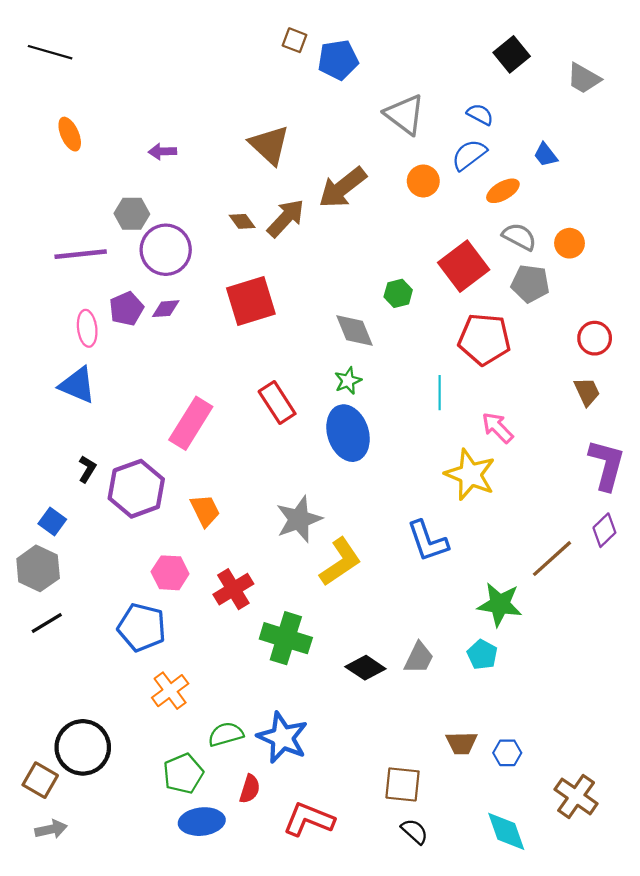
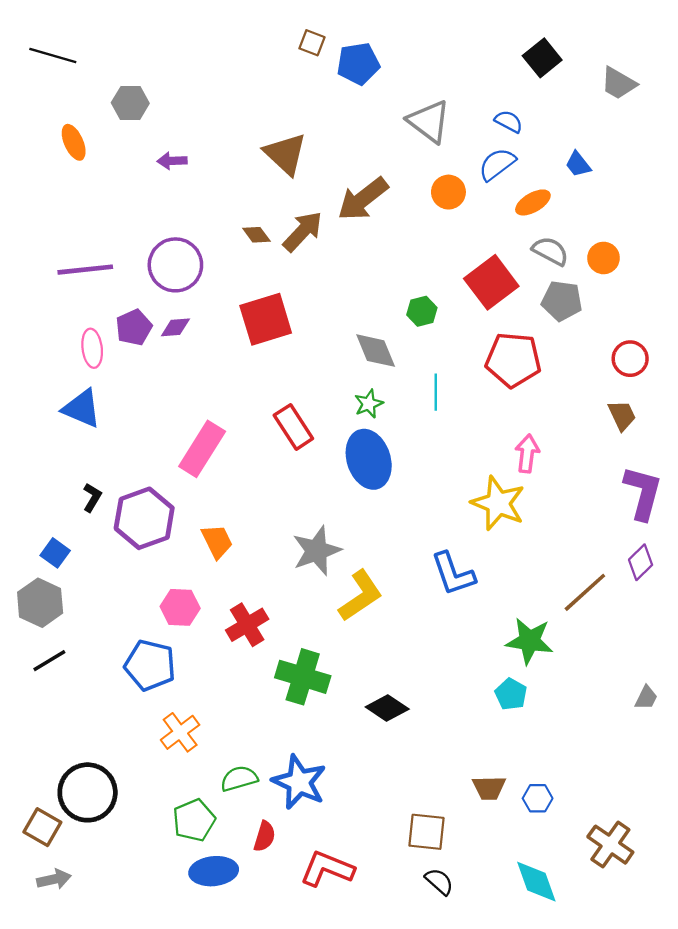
gray hexagon: (132, 214) -> (130, 103), moved
cyan line: (440, 393) -> (436, 392), moved
pink arrow: (497, 428) -> (527, 453), turned 52
gray trapezoid: (419, 658) -> (646, 698), moved, size x0.7

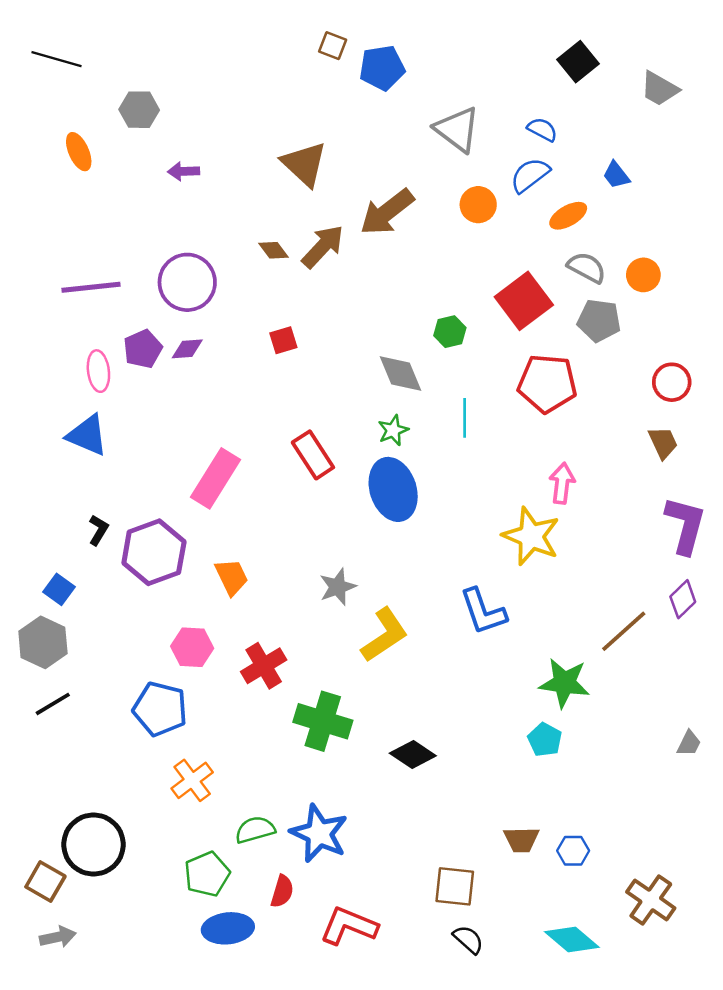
red square: (266, 319) -> (283, 340), size x0.5
gray star: (317, 551) -> (338, 587), size x0.7
cyan diamond: (536, 882) -> (572, 939), turned -30

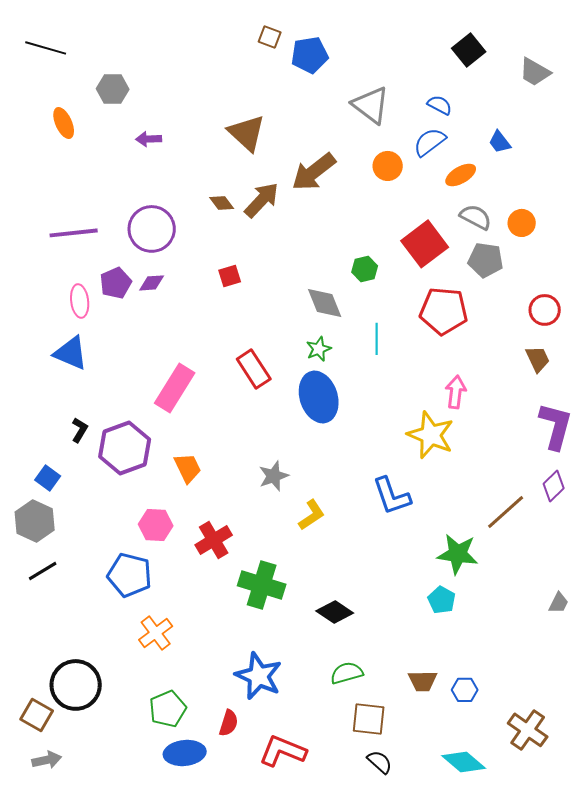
yellow L-shape: (384, 635) -> (312, 515), size x0.7
green semicircle: (255, 830) -> (347, 673), moved

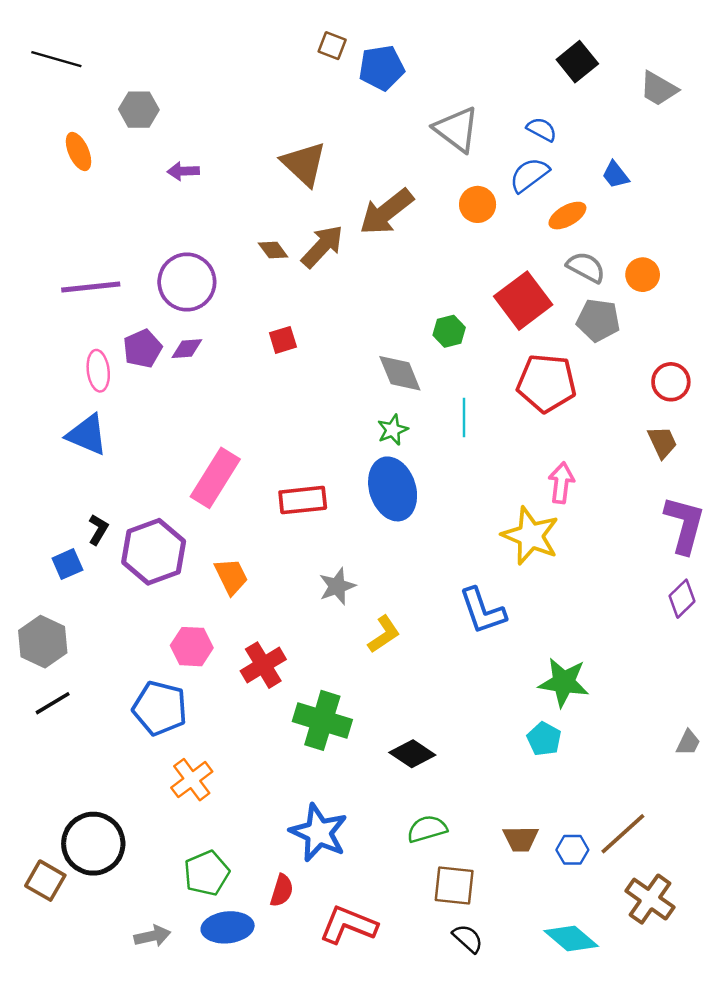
red rectangle: (254, 369) -> (303, 500), moved, turned -63
blue square: (48, 478) -> (67, 564), moved, turned 30
brown line: (506, 512) -> (623, 834), moved
gray arrow: (47, 760) -> (152, 936), moved

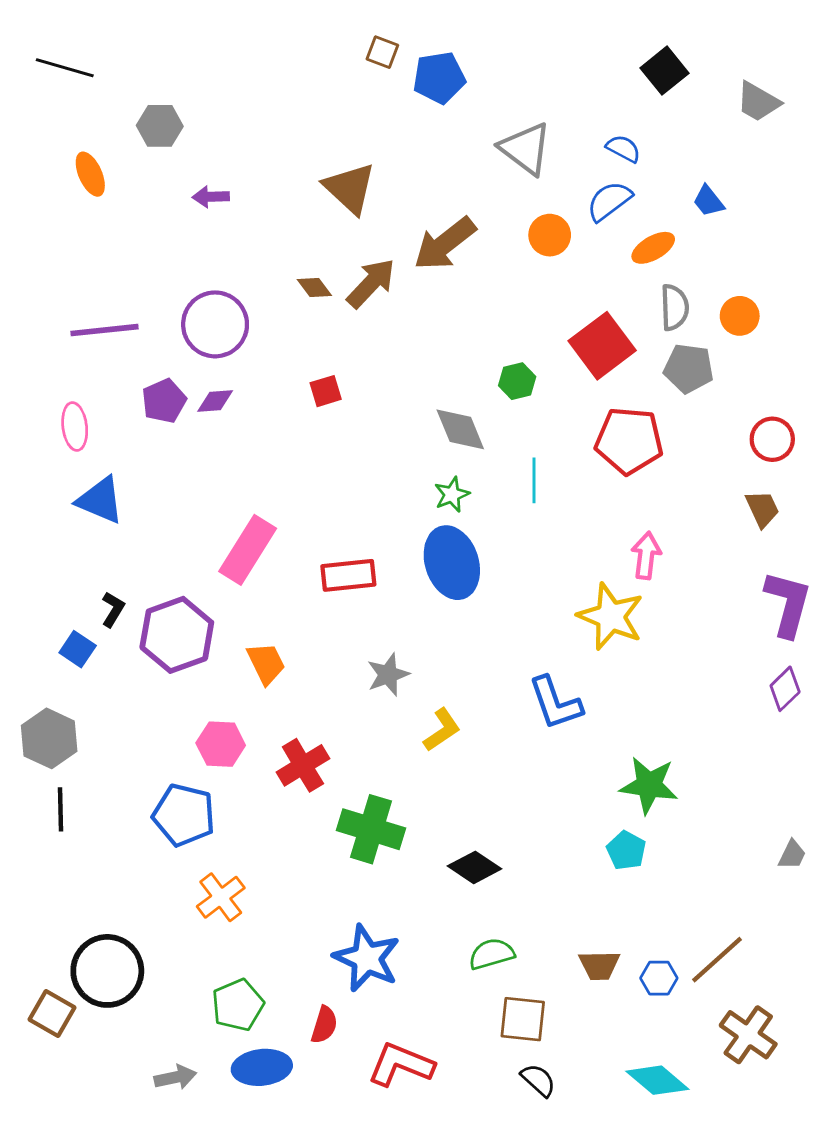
gray semicircle: (586, 267) -> (674, 307), turned 60
pink ellipse: (98, 371) -> (75, 426), moved
blue square: (67, 564) -> (78, 649), turned -32
black line: (53, 703) -> (61, 809), turned -60

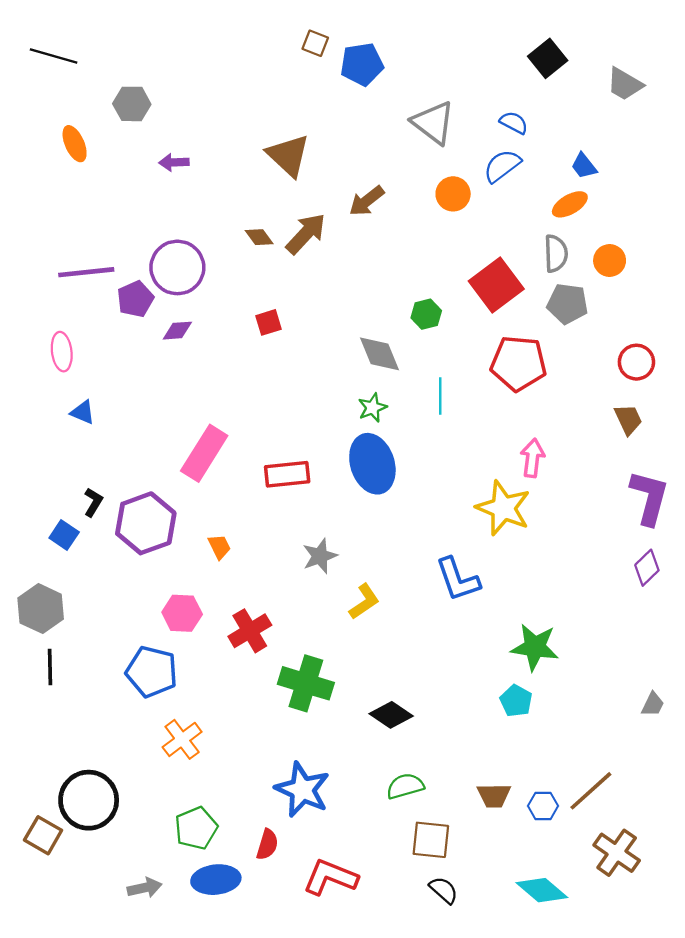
brown arrow: (445, 244) -> (367, 201), size x0.7
orange ellipse: (653, 248) -> (570, 204), moved
purple pentagon: (164, 401) -> (135, 299), moved
blue triangle: (100, 500) -> (83, 412), size x0.6
orange trapezoid: (266, 663) -> (219, 547), size x0.7

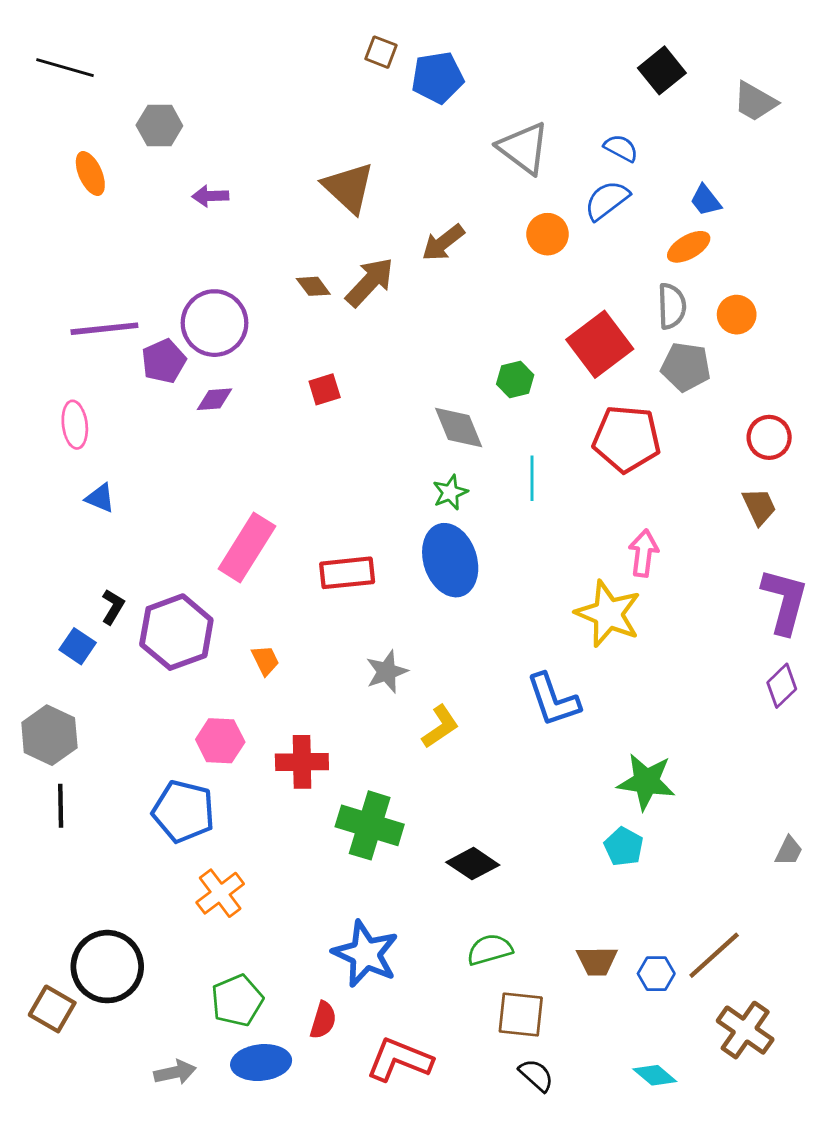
red cross: (250, 631) -> (302, 762), turned 30
cyan diamond: (542, 890) -> (655, 1075), size x0.7

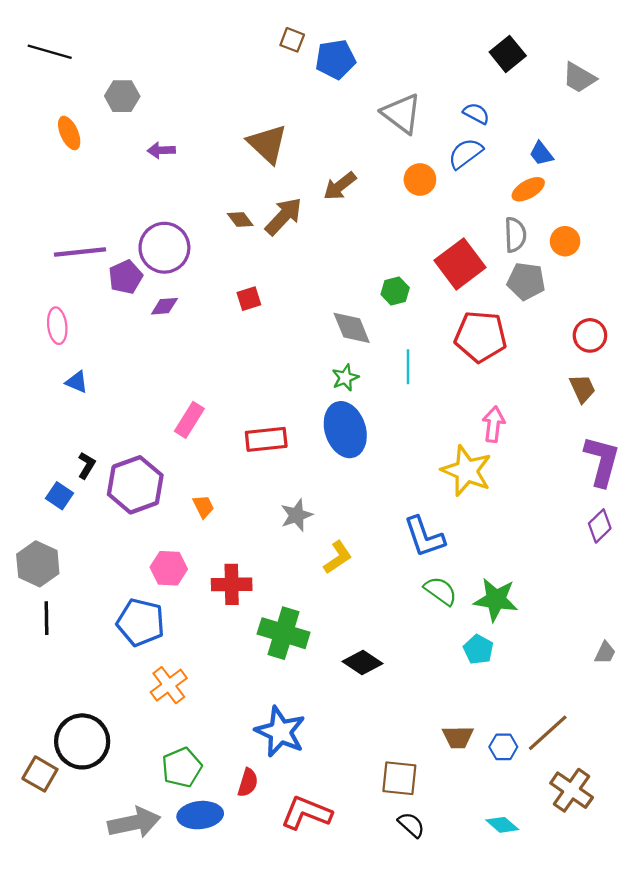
pink rectangle: (247, 547) -> (189, 420), size x0.7
green semicircle: (490, 950) -> (441, 591), moved, turned 52
gray arrow: (175, 1072) -> (134, 823), size x1.6

